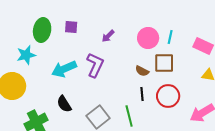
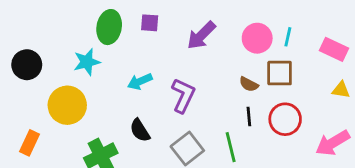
purple arrow: (108, 36) -> (201, 35), size x1.6
purple L-shape: (95, 65) -> (183, 95), moved
cyan arrow: (64, 69) -> (140, 81), size x0.7

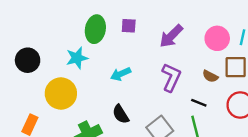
purple L-shape: (183, 95) -> (171, 77), moved
black line: (249, 116) -> (199, 103), moved, turned -63

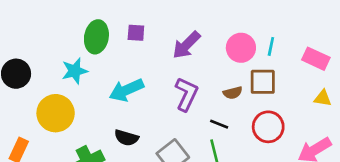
cyan arrow: (121, 74) -> (126, 90), size x1.4
brown semicircle: (210, 76) -> (233, 93), turned -42
black semicircle: (121, 114) -> (126, 138), turned -42

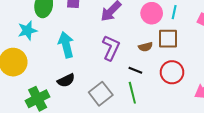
cyan arrow: (126, 90) -> (66, 45), turned 100
black semicircle: (126, 138) -> (66, 80), turned -42

